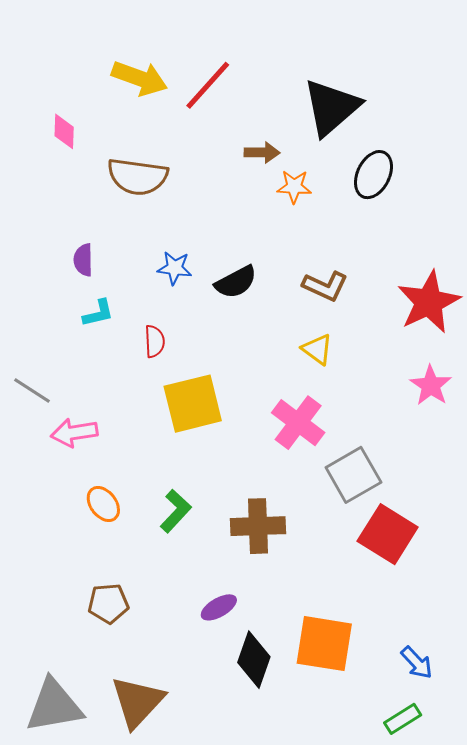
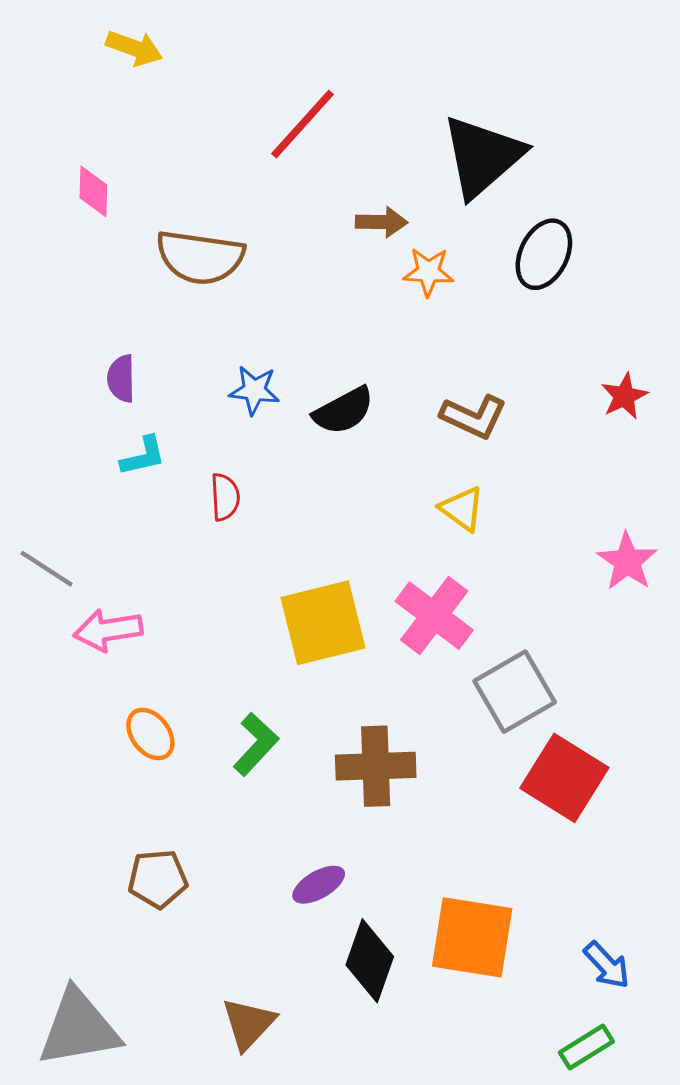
yellow arrow: (139, 78) -> (134, 48), moved, size x0.7
red star: (429, 302) -> (624, 396), moved, size x0.5
yellow square: (193, 404) -> (323, 623), moved
brown triangle: (137, 702) -> (248, 1024), moved, size x0.7

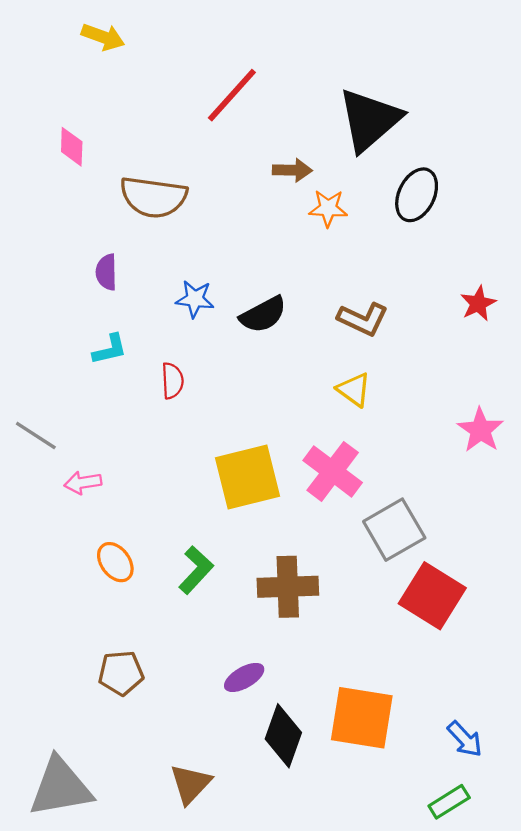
purple semicircle: (121, 379) -> (106, 272), moved
pink arrow: (108, 630) -> (83, 483), size x0.7

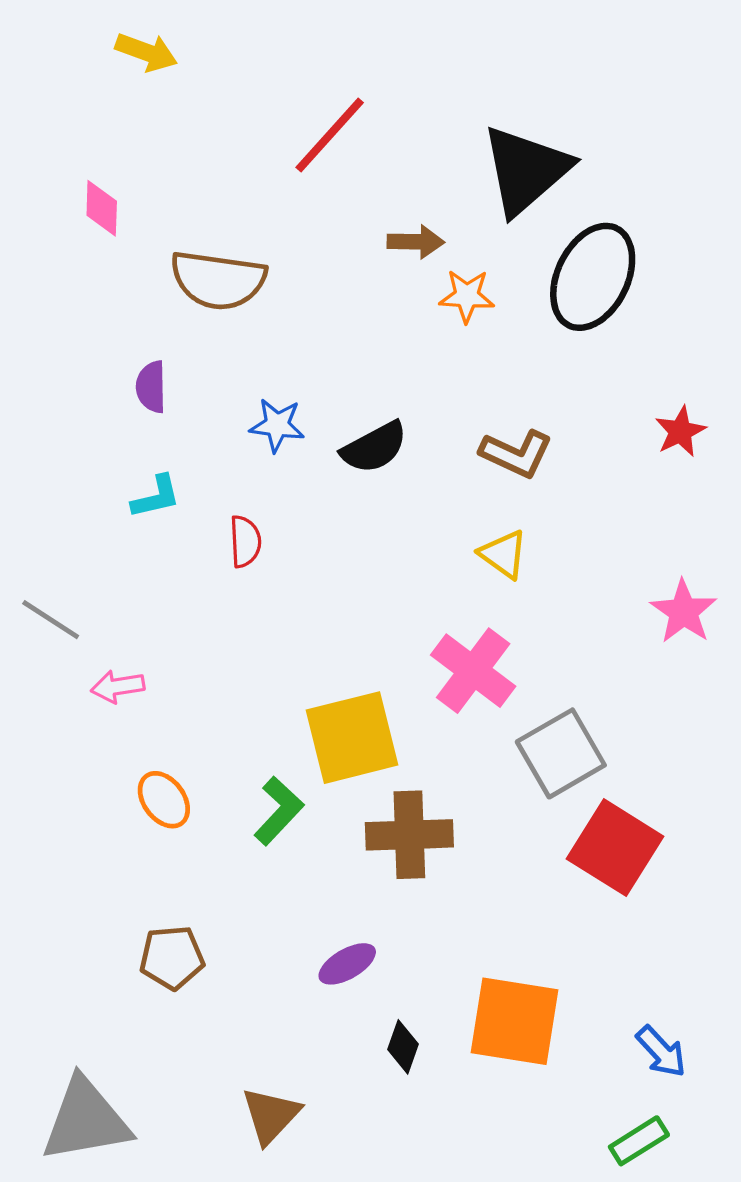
black ellipse: (417, 195) -> (593, 277), size x1.4
yellow square: (247, 477) -> (352, 738), moved
black diamond: (283, 736) -> (403, 1047), size x0.6

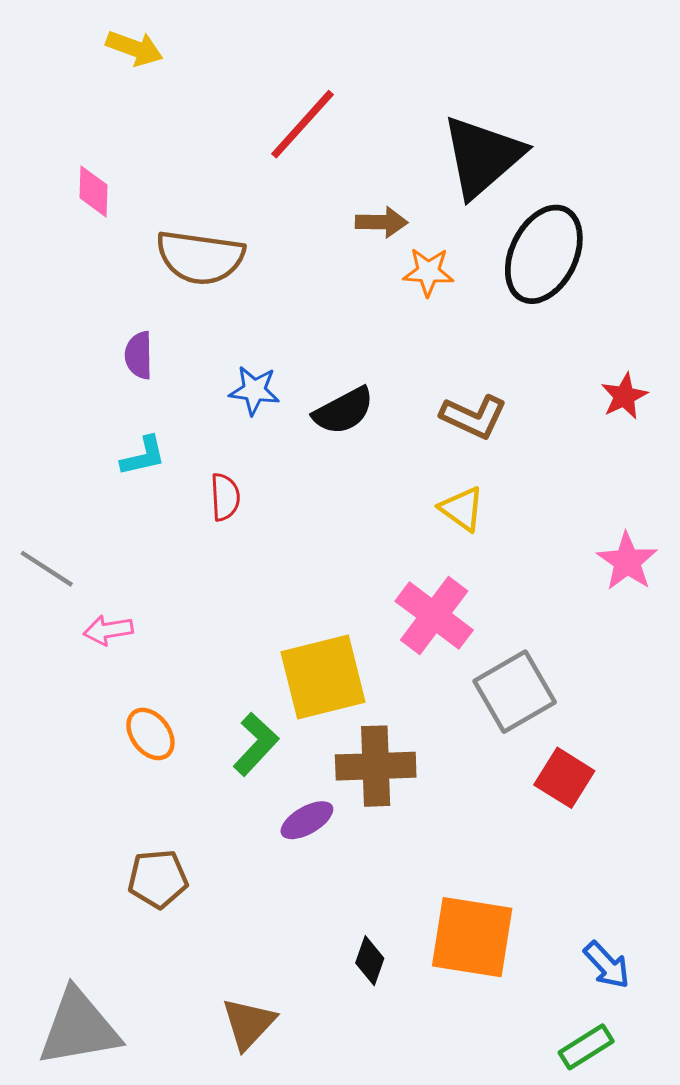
red square: (615, 848) -> (564, 778), size x0.7
purple ellipse: (347, 964) -> (307, 820), moved

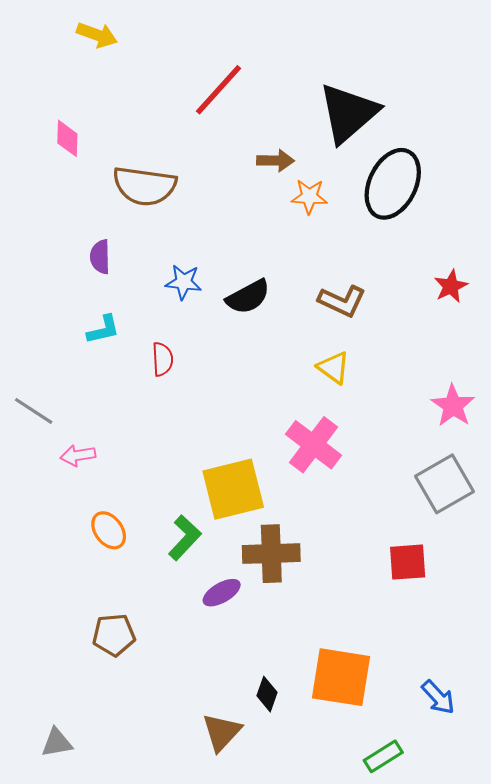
gray square: (515, 692) -> (445, 484), moved
red square: (564, 778) -> (408, 562), turned -36
brown triangle: (248, 1023) -> (222, 732), moved
gray triangle: (79, 1028) -> (57, 743), size x0.5
green rectangle: (586, 1047) -> (383, 756), moved

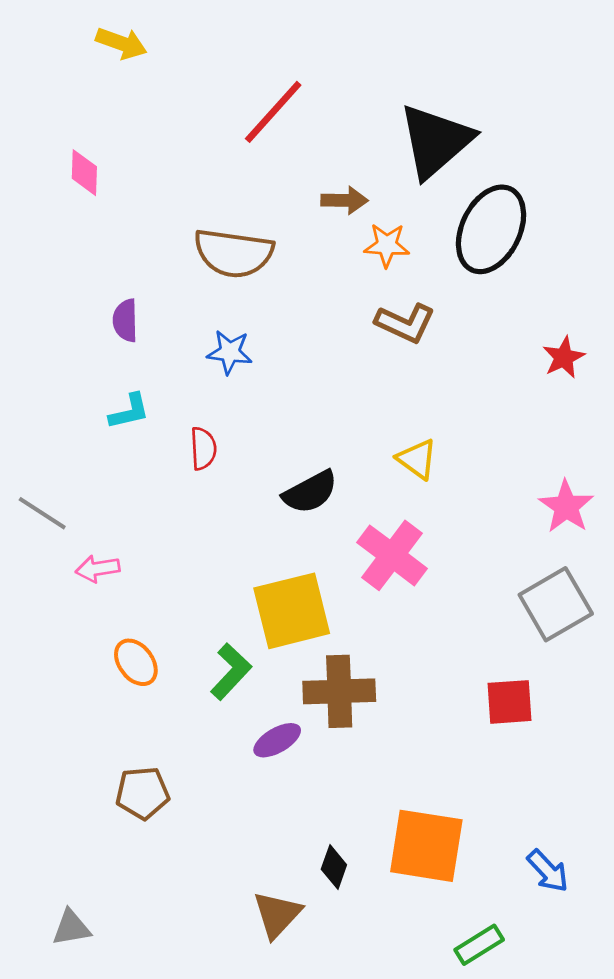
brown semicircle: (144, 186) -> (234, 253), moved
black semicircle: (248, 297) -> (310, 492), moved
brown L-shape: (342, 301) -> (405, 323), moved

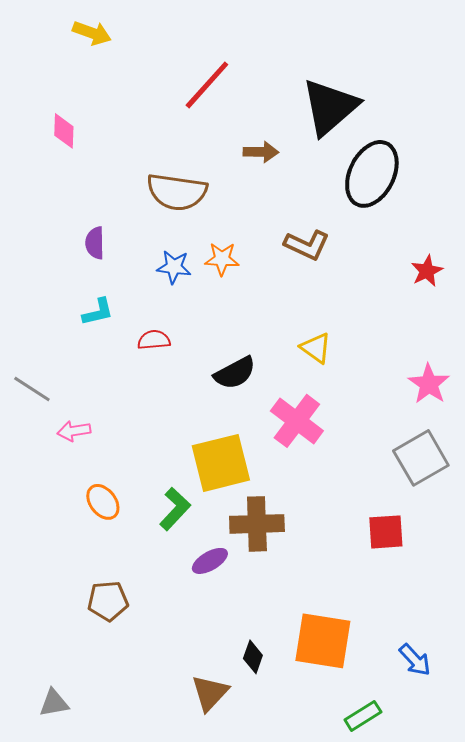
orange star: (387, 245) -> (222, 259), moved
red semicircle: (203, 448) -> (154, 340), turned -92

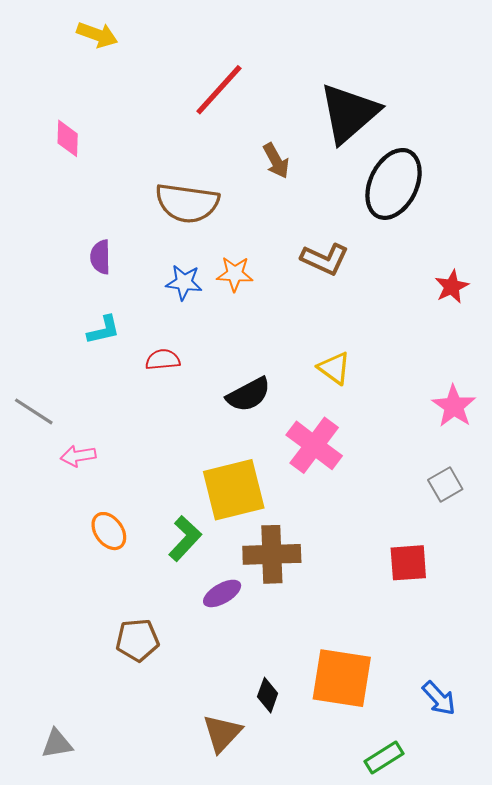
brown arrow: (261, 152) -> (276, 161), turned 60
gray square: (421, 458) -> (445, 484), size x0.6
brown pentagon: (108, 601) -> (137, 640), moved

